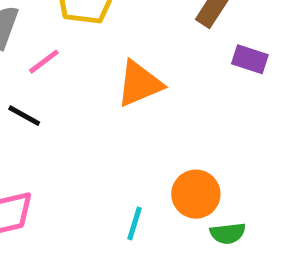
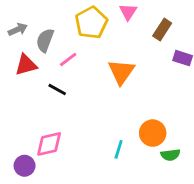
orange triangle: (139, 84) -> (121, 72), turned -32

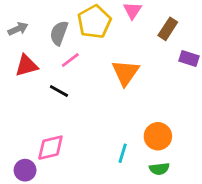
gray semicircle: (45, 40) -> (59, 33), moved
green semicircle: (170, 155) -> (159, 169), moved

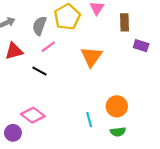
brown rectangle: (168, 29) -> (125, 22), turned -35
pink diamond: (50, 148) -> (33, 115), turned 50
cyan line: (123, 153) -> (89, 120), turned -32

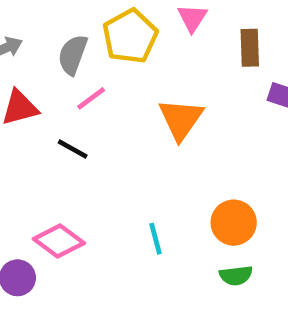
cyan line: (89, 120) -> (155, 239), moved

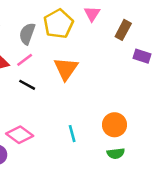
brown rectangle: (250, 48) -> (123, 30), turned 30
pink line: (91, 98) -> (25, 60), moved
orange triangle: (181, 119) -> (66, 69), moved

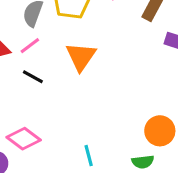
orange circle: (114, 125) -> (160, 131), moved
cyan line: (72, 134) -> (89, 156), moved

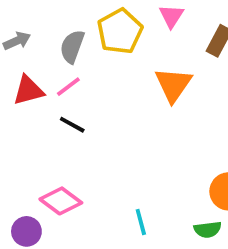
orange triangle: (81, 57) -> (173, 85), moved

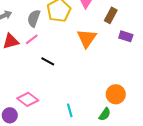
black line: (72, 125) -> (48, 61), moved
green semicircle: (208, 230) -> (105, 114), turned -48

